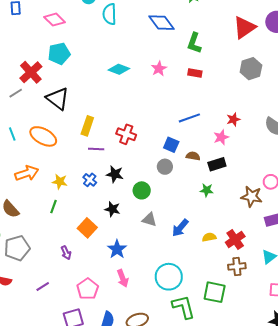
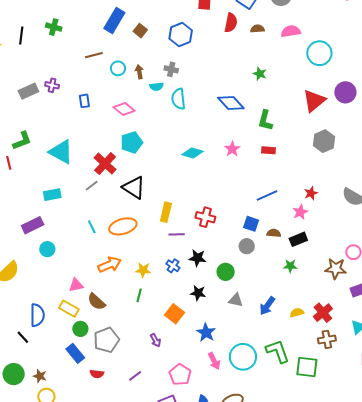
orange ellipse: (43, 136) -> (123, 226), turned -40
cyan circle: (169, 277) -> (243, 357), moved
green L-shape: (183, 307) -> (278, 351), moved

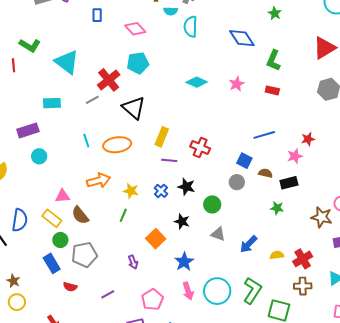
green L-shape: (22, 141) -> (30, 45), turned 45
green L-shape: (278, 351) -> (252, 290), turned 44

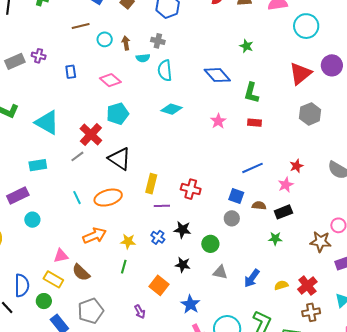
cyan diamond: (197, 82) -> (171, 109), moved
green circle: (60, 240) -> (44, 301), moved

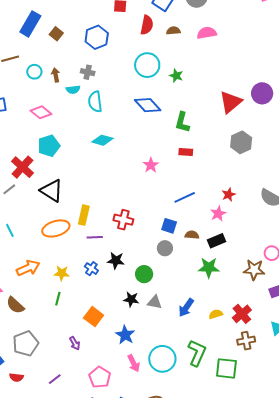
cyan circle: (306, 26) -> (147, 65), moved
pink star: (218, 121) -> (151, 165), moved
orange ellipse: (108, 198) -> (56, 228), moved
green star: (275, 239) -> (209, 268), size x1.5
black star: (183, 265) -> (131, 299), moved

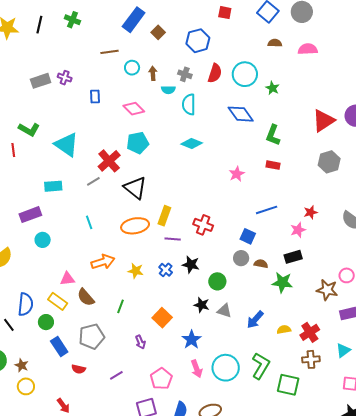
red semicircle: (147, 25) -> (215, 73), moved
brown semicircle: (192, 235) -> (261, 264), moved
green line: (58, 299) -> (121, 306), moved

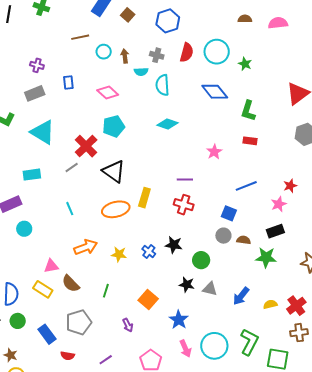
gray rectangle: (41, 81) -> (35, 93), moved
purple line: (173, 239) -> (185, 180), moved
green circle: (46, 322) -> (18, 321), moved

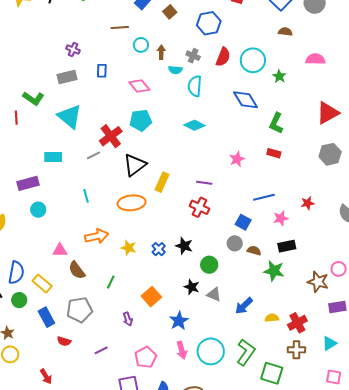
pink semicircle: (278, 23) -> (315, 59), moved
black triangle: (114, 171) -> (135, 165), turned 40
yellow rectangle: (144, 198) -> (162, 182), moved
pink star: (279, 204) -> (281, 218), moved
yellow rectangle: (43, 289) -> (42, 284), moved

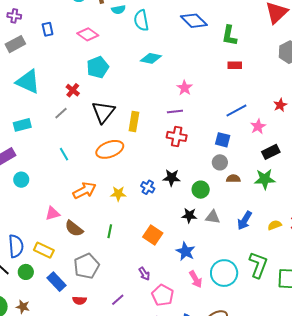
red cross: (111, 136) -> (73, 90), size x0.6
pink star: (237, 159) -> (185, 88), moved
brown semicircle: (254, 251) -> (233, 179), moved
purple arrow: (128, 319) -> (144, 274), moved

